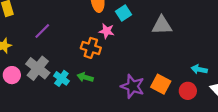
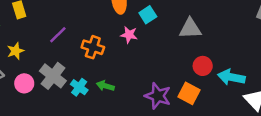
orange cross: (91, 48) -> (93, 47), moved
cyan arrow: (199, 69) -> (231, 77), size x1.5
red circle: (188, 91) -> (203, 66), moved

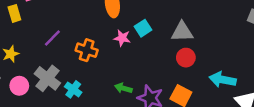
cyan square: (148, 15) -> (143, 28), moved
red circle: (203, 66) -> (186, 58), moved
green arrow: (105, 86) -> (123, 88), moved

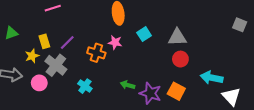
yellow rectangle: (14, 13) -> (44, 41), moved
pink star: (122, 38) -> (115, 42), moved
gray cross: (47, 78) -> (56, 65), moved

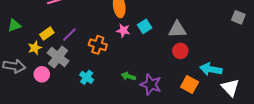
yellow rectangle: (44, 41) -> (47, 34), turned 72
pink star: (115, 42) -> (123, 31), moved
orange square: (176, 91) -> (190, 85), moved

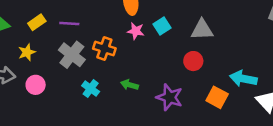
yellow rectangle: (47, 34) -> (37, 22), moved
purple line: (69, 35) -> (69, 23), moved, turned 49
red circle: (180, 51) -> (193, 61), moved
gray cross: (58, 57) -> (72, 55), moved
green arrow: (128, 76) -> (129, 85), moved

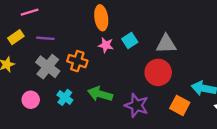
red circle: (193, 61) -> (158, 72), size x1.5
pink circle: (36, 85) -> (31, 100), moved
green arrow: (129, 85) -> (100, 94), size x1.5

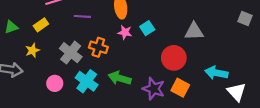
purple line: (45, 38) -> (82, 16), moved
gray triangle: (166, 44) -> (194, 31), moved
cyan cross: (65, 97) -> (87, 81), size x1.5
orange square: (180, 105) -> (180, 88), moved

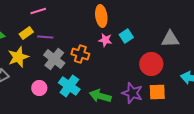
purple line: (82, 16) -> (45, 37), moved
yellow star: (32, 50) -> (18, 57), size x1.5
green arrow: (120, 78) -> (100, 96), moved
orange square: (180, 88) -> (157, 92), turned -30

